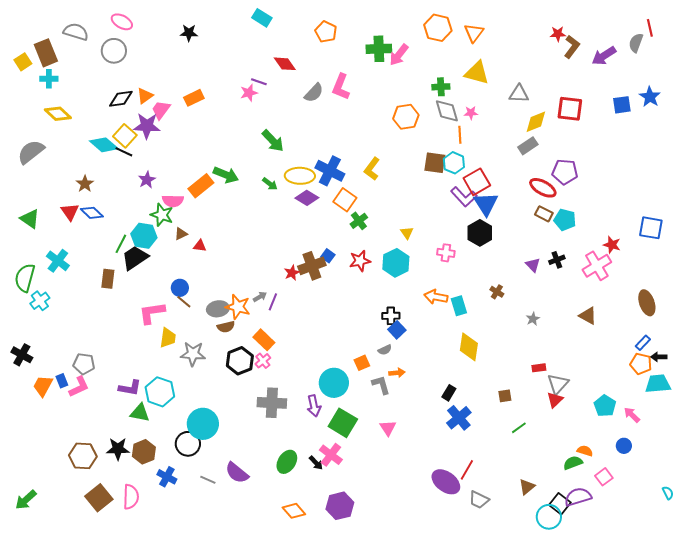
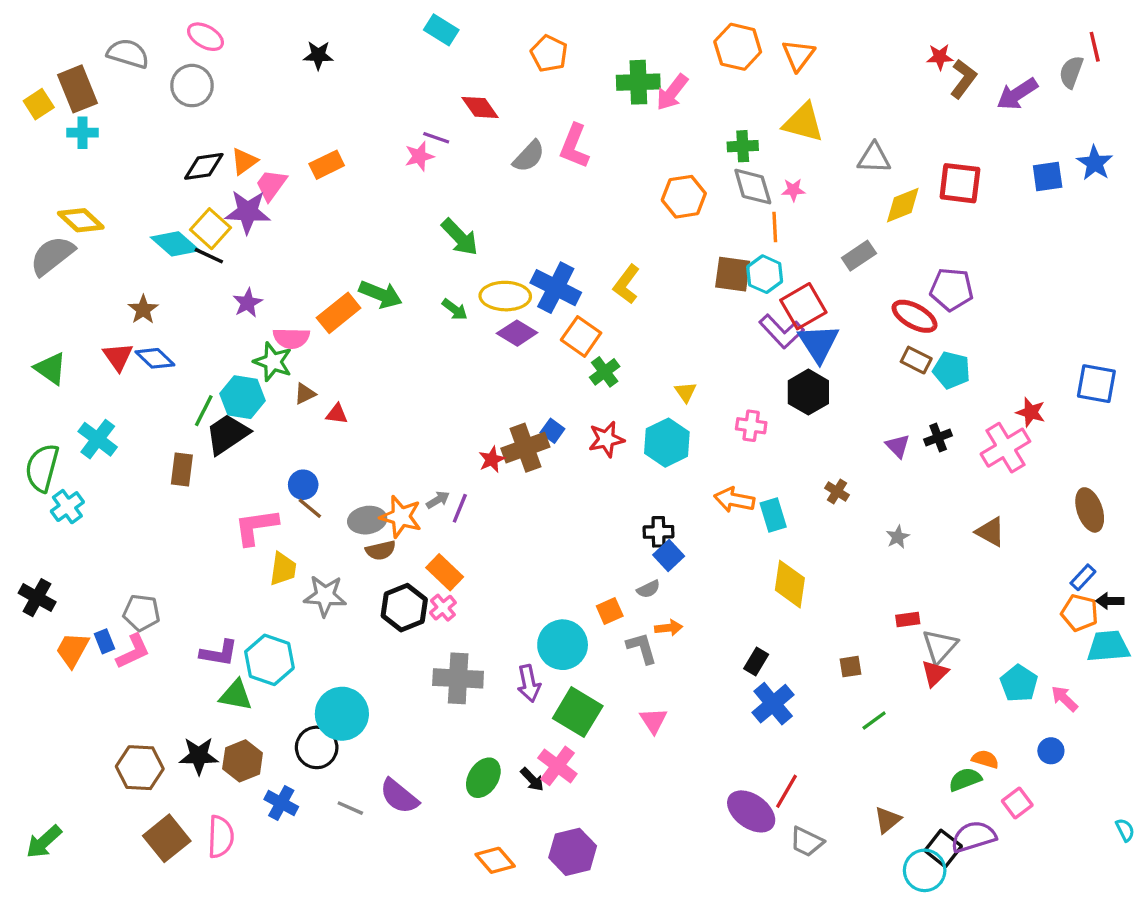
yellow diamond: (58, 114) -> (81, 220), moved
gray rectangle: (528, 146) -> (859, 256), moved

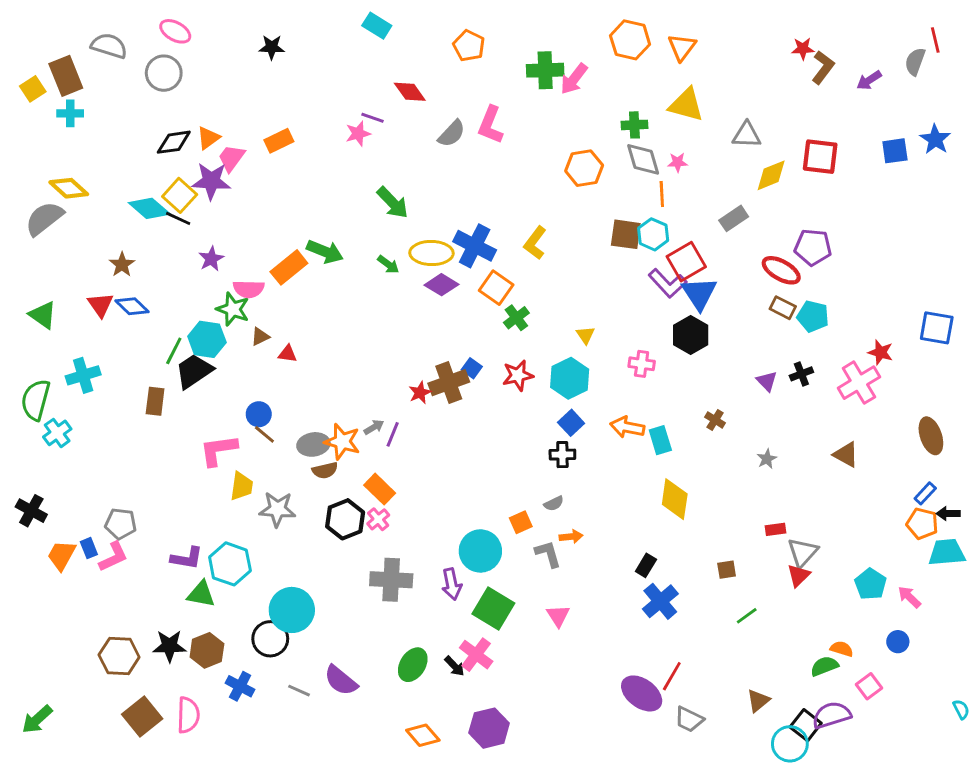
purple arrow: (1017, 94) -> (869, 80), size x0.7
cyan cross: (98, 439) -> (83, 375), turned 36
blue square: (669, 555) -> (571, 423), moved

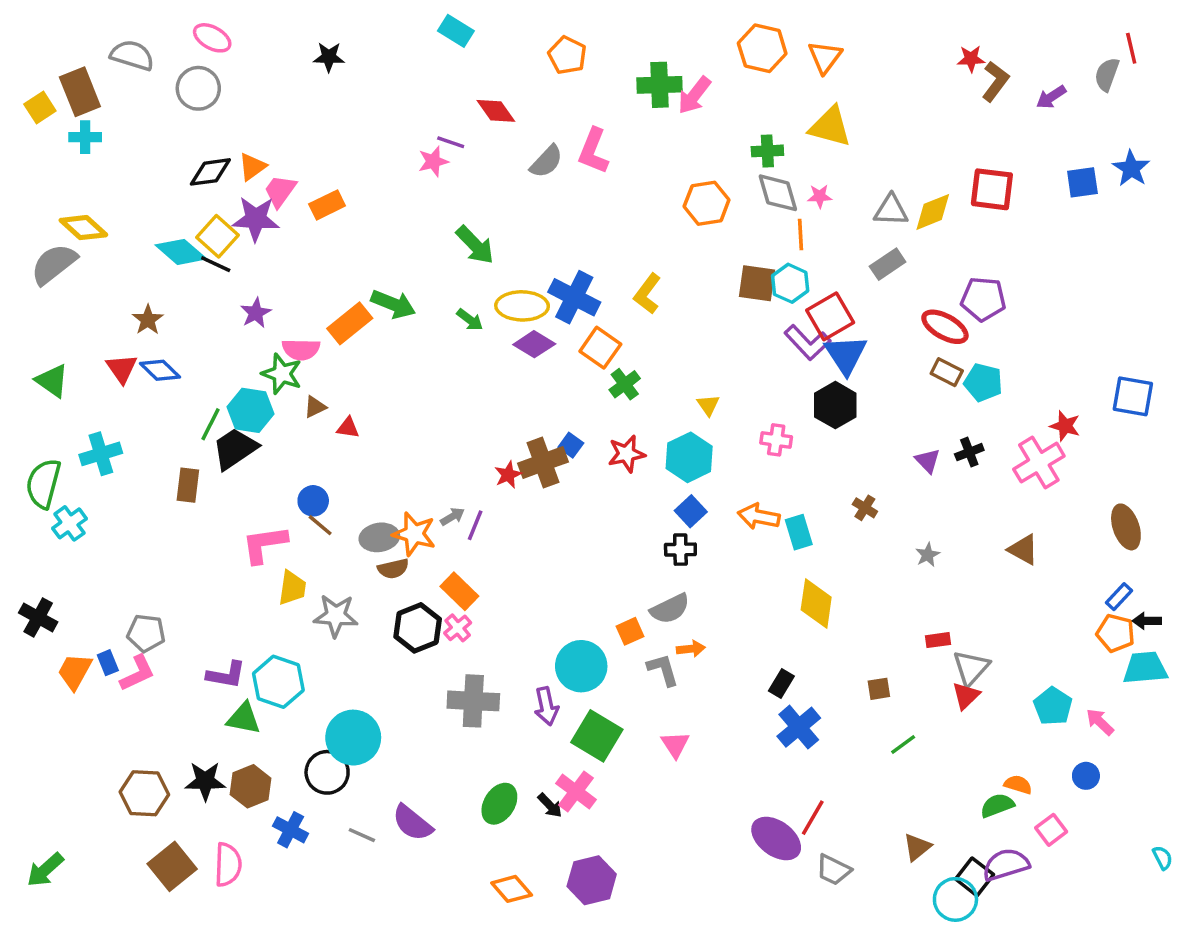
gray triangle: (747, 135) -> (891, 210), moved
orange rectangle: (279, 141) -> (327, 205), moved
gray semicircle: (554, 503) -> (670, 609), size x1.6

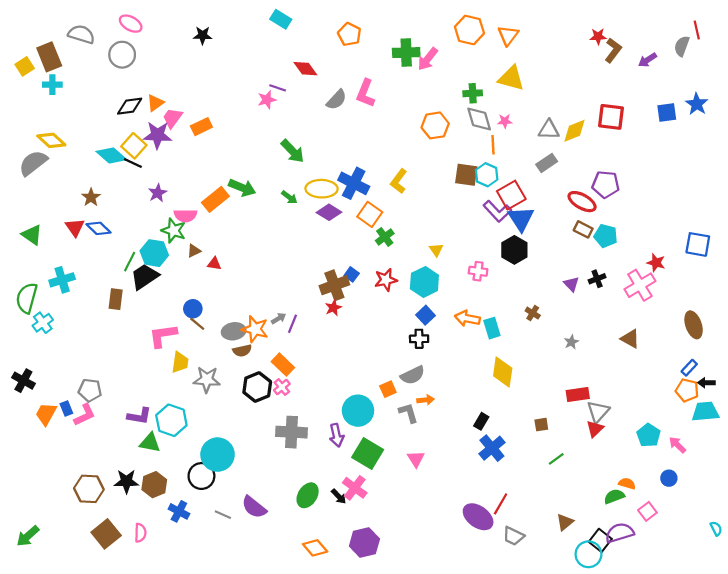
red star: (508, 475) -> (333, 308), moved
red rectangle: (938, 640) -> (578, 395), size x1.5
pink semicircle: (228, 865) -> (140, 533), size x0.7

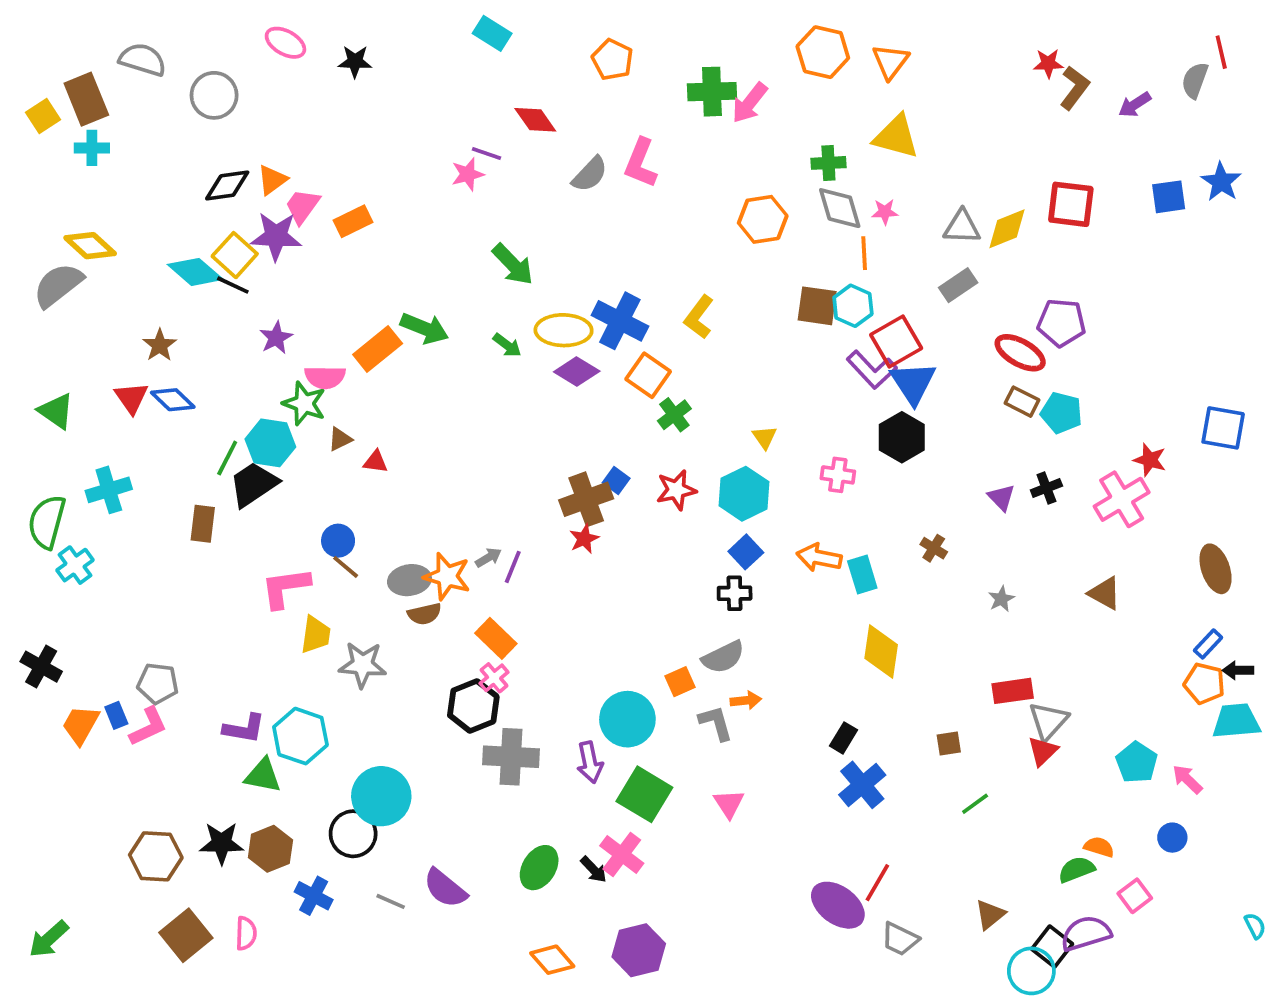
pink ellipse: (131, 24) -> (285, 43), moved
black hexagon: (257, 387) -> (473, 706), moved

